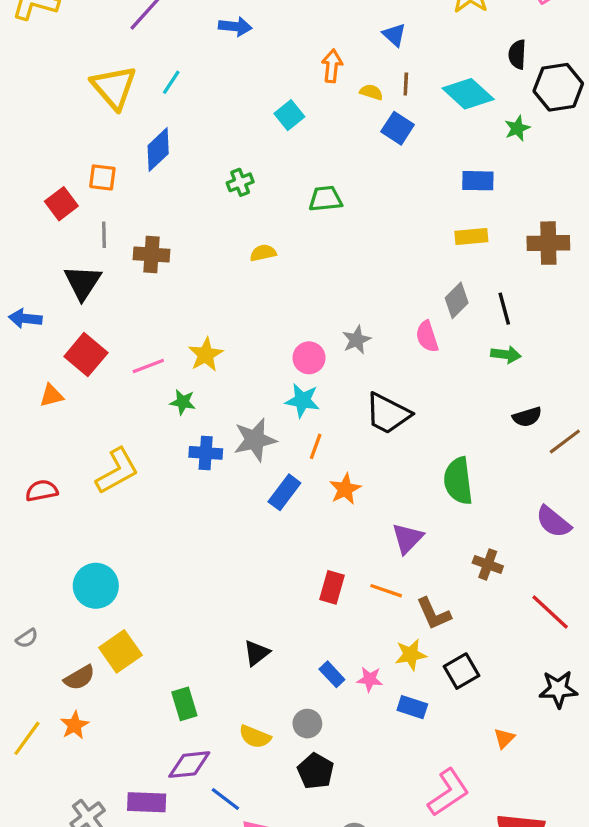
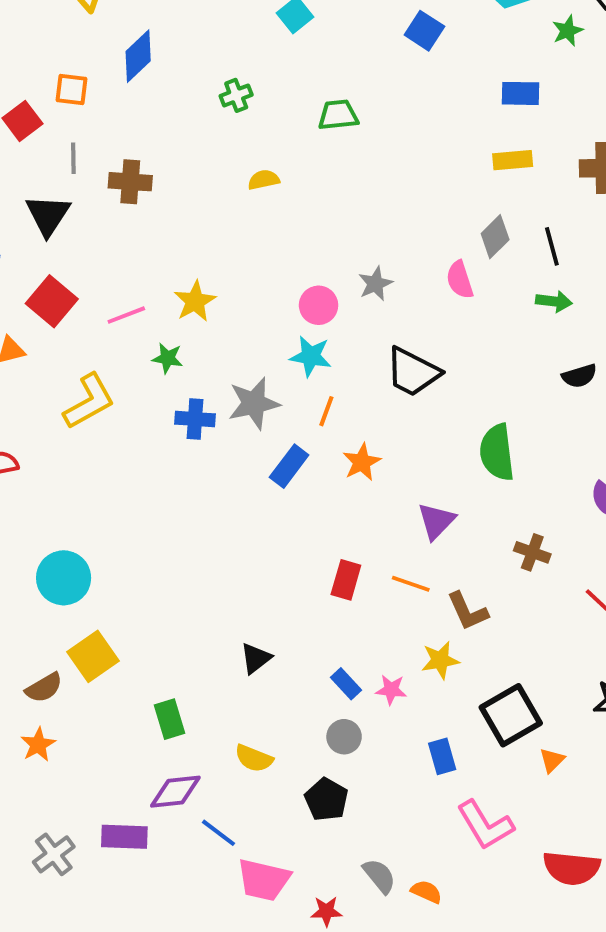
yellow L-shape: (117, 471) -> (89, 401), moved
black square: (462, 671) -> (511, 715), moved, size x1.4
blue rectangle: (412, 707) -> (442, 756), moved, turned 56
gray circle: (307, 724) -> (344, 737), moved
pink L-shape: (448, 792) -> (485, 825), turned 93

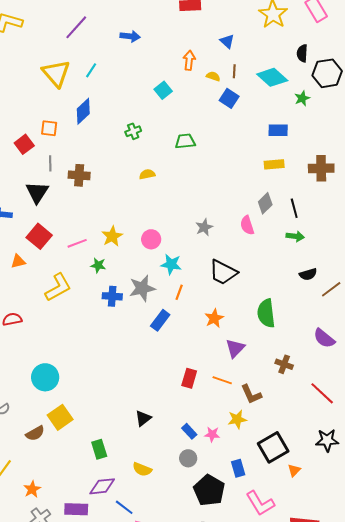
pink circle: (319, 305) -> (151, 239), moved
orange star: (362, 462) -> (214, 318), moved
orange star: (38, 745) -> (32, 489), moved
black pentagon: (326, 799) -> (209, 490), moved, size x1.4

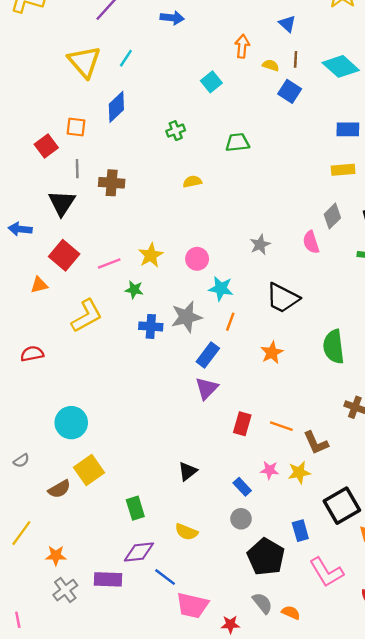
purple triangle: (235, 348) -> (207, 388), moved
pink star: (212, 434) -> (269, 470), moved
orange star: (32, 489) -> (56, 556), turned 30

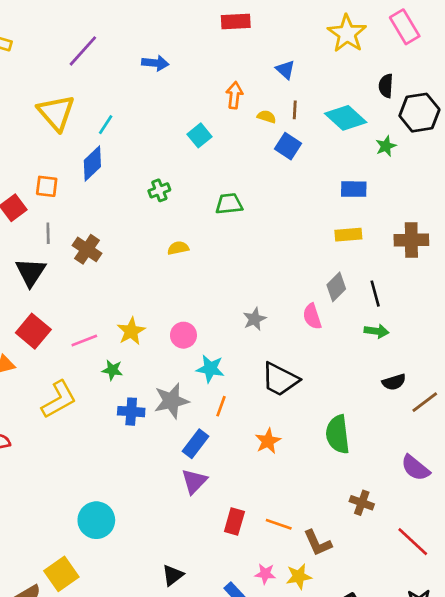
cyan line: (126, 58) -> (106, 125), moved
brown cross: (112, 183) -> (87, 249), turned 30
cyan circle: (71, 423) -> (96, 520), moved

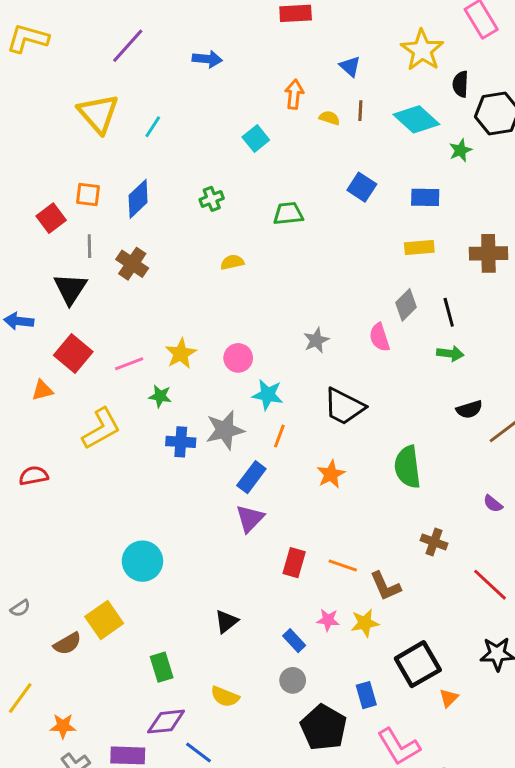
yellow star: (347, 34) -> (422, 50), moved
blue square: (288, 146) -> (362, 187), moved
blue diamond: (92, 164) -> (138, 199), moved
purple semicircle: (415, 468) -> (493, 504), size x0.6

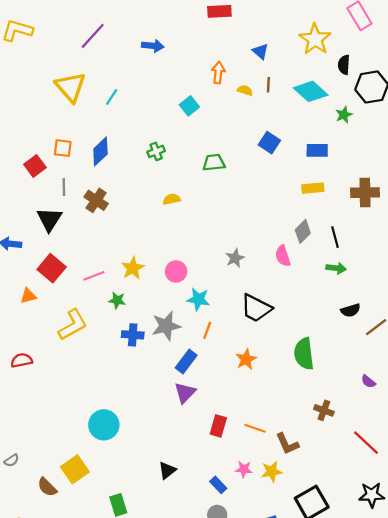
brown semicircle: (67, 644) -> (47, 487), turned 75

